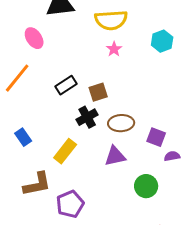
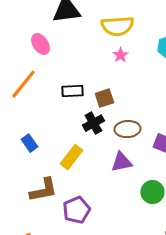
black rectangle: (66, 85) -> (72, 91), turned 30

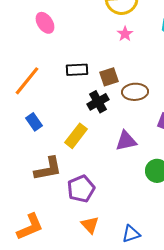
orange line: (23, 84) -> (27, 81), moved
brown ellipse: (127, 129) -> (135, 92), moved

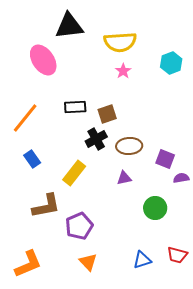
pink ellipse: (45, 23) -> (43, 60), size x1.4
brown ellipse: (135, 92) -> (129, 146), moved
purple triangle: (126, 141) -> (124, 178), size x0.7
blue triangle: (131, 234) -> (142, 260), moved

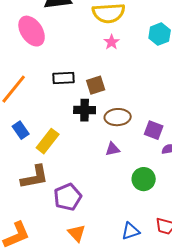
black cross: (96, 139) -> (85, 110), turned 30
yellow rectangle: (74, 173) -> (48, 141), moved

